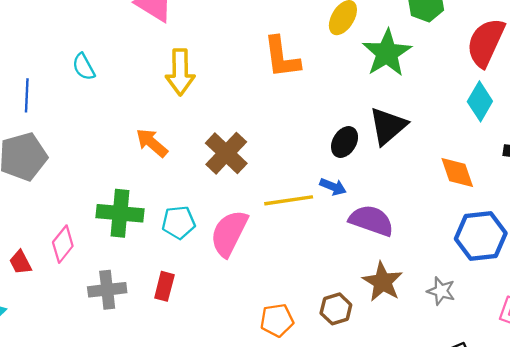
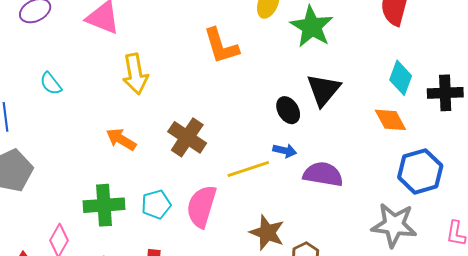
cyan diamond: (480, 101) -> (401, 78), moved
black ellipse: (345, 142) -> (288, 110), turned -52
brown star: (383, 282) -> (267, 233), moved
gray star: (441, 291) -> (394, 225), size x1.8

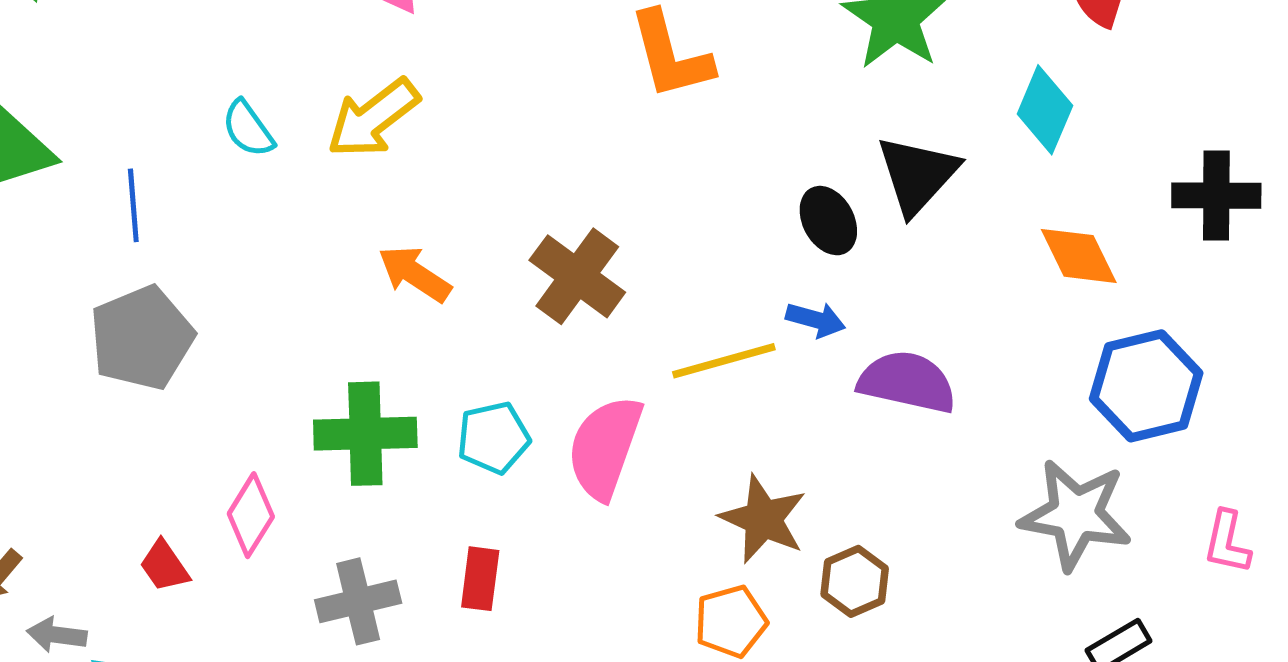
yellow arrow: (135, 74) -> (373, 118), moved, turned 60
cyan diamond: (401, 78) -> (1045, 110), moved

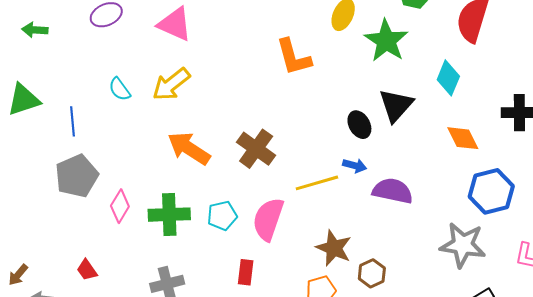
orange arrow: (415, 274) -> (189, 148), size x1.4
pink diamond: (251, 515) -> (120, 206), moved
red rectangle: (480, 579) -> (246, 272), moved

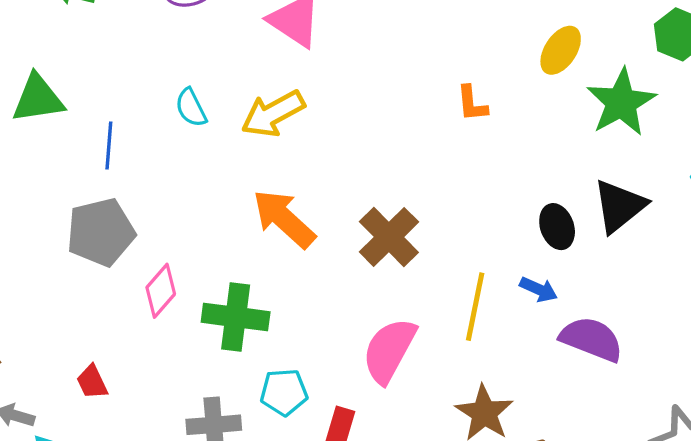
orange L-shape: (294, 57) -> (472, 104), size x0.6
yellow line: (317, 183) -> (475, 307), turned -72
cyan pentagon: (222, 216) -> (284, 392), moved

